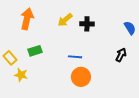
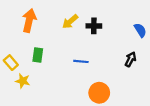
green rectangle: (35, 51) -> (38, 55), turned -64
orange circle: (81, 77) -> (99, 93), moved

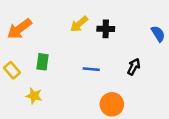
orange arrow: (29, 20) -> (19, 29), moved, turned -140
black arrow: (131, 59) -> (134, 67), moved
yellow star: (23, 81) -> (34, 96), moved

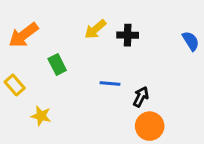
green rectangle: (43, 62) -> (57, 64), moved, turned -35
black arrow: (134, 67) -> (141, 97), moved
orange circle: (112, 104) -> (150, 126), moved

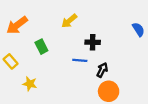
black cross: (128, 35) -> (93, 42), moved

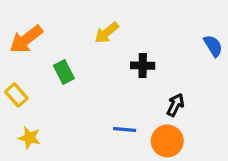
blue line: (80, 60) -> (125, 129), moved
black arrow: (102, 70) -> (175, 105), moved
yellow star: (30, 84) -> (29, 138), moved

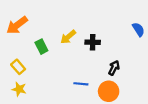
yellow arrow: (107, 33) -> (68, 37), moved
yellow rectangle: (16, 95) -> (18, 67), moved

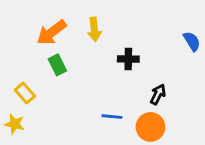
orange arrow: (17, 25) -> (51, 32), moved
yellow arrow: (68, 37) -> (94, 29), moved, turned -56
yellow star: (19, 89) -> (15, 124), moved

